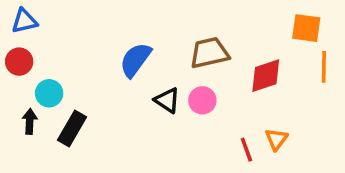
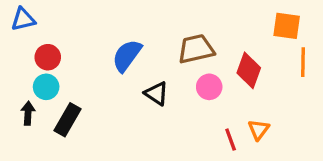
red circle: (19, 62) -> (48, 57), moved
red diamond: (266, 76) -> (249, 70), turned -52
pink circle: (202, 100) -> (209, 87), moved

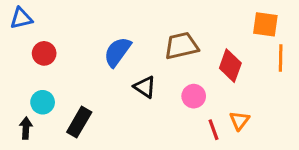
cyan circle: (46, 87) -> (43, 102), moved
pink circle: (209, 87) -> (194, 96), moved
black arrow: (28, 113) -> (26, 128), moved
black rectangle: (68, 120) -> (79, 122), moved

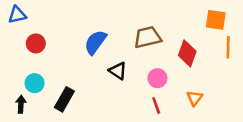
red line: (214, 130) -> (156, 105), moved

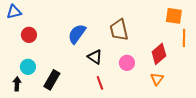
brown trapezoid: (148, 37) -> (119, 30), turned -90
red diamond: (187, 53) -> (159, 54), moved, turned 30
red line: (156, 105) -> (100, 83), moved

